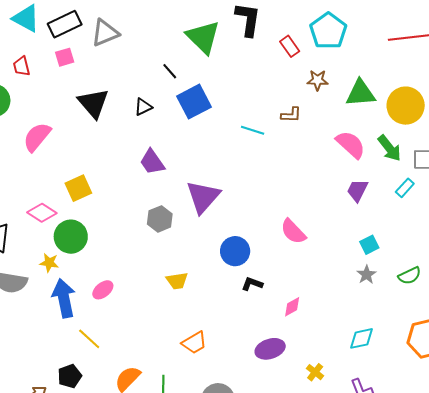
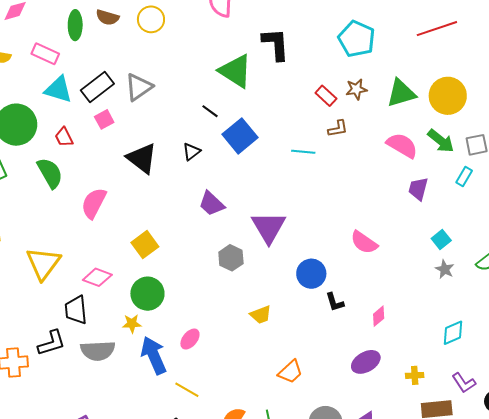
red rectangle: (290, 46) -> (326, 96), moved
pink diamond: (42, 213) -> (97, 277), moved
black L-shape: (252, 284) -> (335, 302), turned -115
yellow cross: (315, 372) -> (415, 375), turned -30

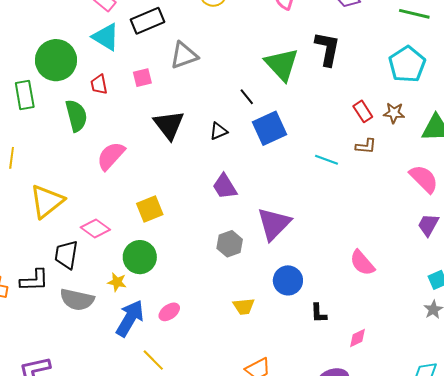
black rectangle: (97, 87) -> (148, 21), moved
blue circle: (311, 274) -> (288, 280), moved
blue arrow: (154, 355) -> (130, 318), turned 39

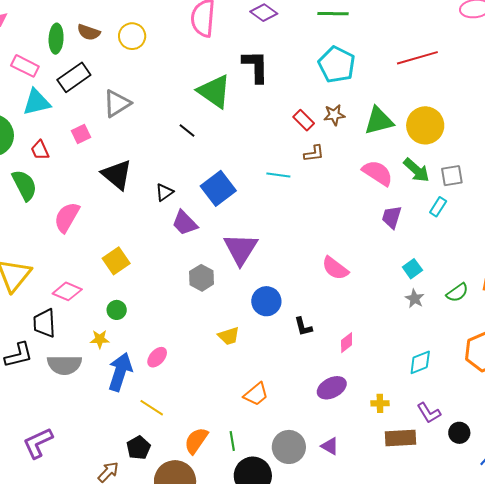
cyan triangle: (106, 37) -> (37, 102), turned -32
blue square: (269, 128) -> (218, 188), moved
black triangle: (219, 131) -> (164, 192), moved
green circle: (140, 257) -> (117, 310), size x0.6

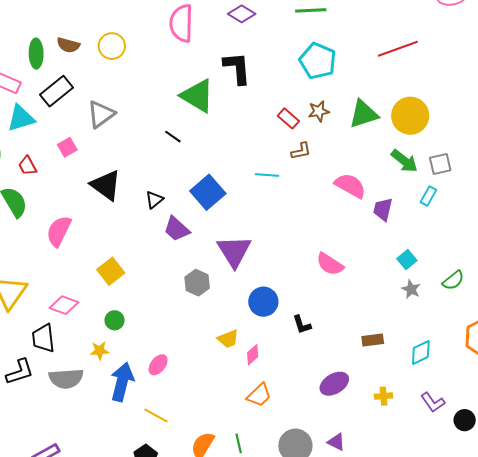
pink semicircle: (377, 173) -> (350, 186), moved
pink diamond: (347, 343) -> (253, 355), moved
brown rectangle: (401, 438) -> (373, 340), moved, size x0.7

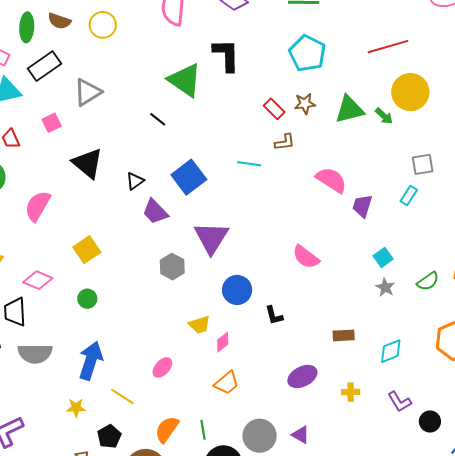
yellow circle: (410, 116) -> (410, 92), moved
green arrow: (404, 161) -> (384, 116), moved, size x0.7
yellow star: (100, 351) -> (76, 408), moved
pink ellipse: (158, 365) -> (162, 367), moved

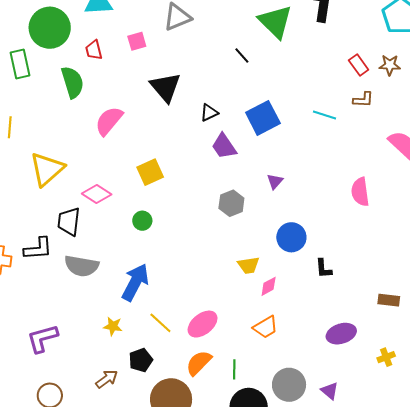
purple triangle: (211, 238) -> (275, 181), size x0.5
pink semicircle: (306, 257) -> (360, 192), moved, turned 36
pink ellipse: (162, 367) -> (203, 324), moved, size x1.4
yellow cross: (351, 392) -> (386, 357), turned -30

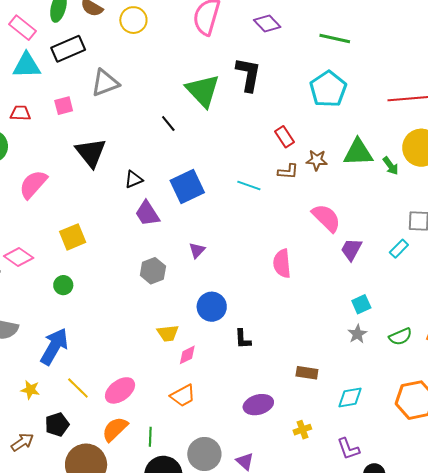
red trapezoid: (94, 50) -> (20, 113), turned 105
brown star: (390, 65) -> (317, 160), moved

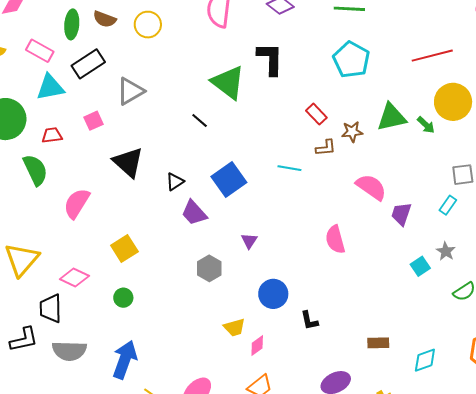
gray star: (357, 334) -> (446, 251), moved

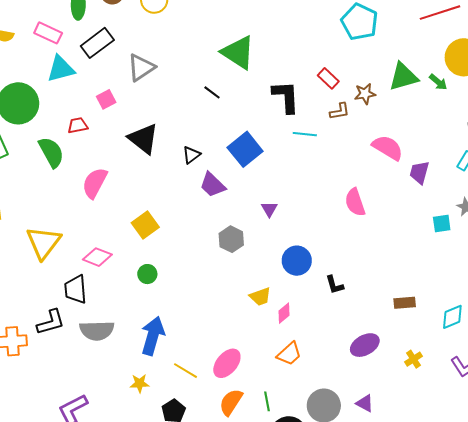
black L-shape: (270, 59) -> (286, 97), moved
red trapezoid: (52, 135) -> (78, 125), moved
cyan square: (420, 266) -> (442, 223), turned 30

